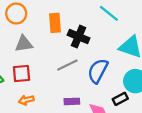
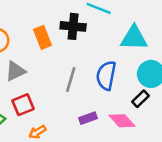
black cross: (79, 37) -> (73, 26), moved
gray line: (67, 65) -> (71, 79), turned -30

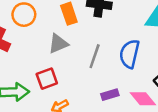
gray triangle: (15, 71) -> (58, 44), moved

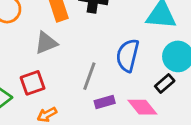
gray line: (95, 56) -> (89, 76), moved

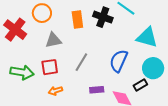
gray triangle: (46, 43) -> (53, 40), moved
gray line: (89, 76) -> (81, 62), moved

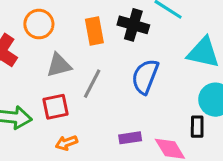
blue semicircle: (119, 61) -> (145, 77), moved
gray line: (81, 62) -> (92, 84), moved
black rectangle: (140, 85) -> (197, 127), turned -56

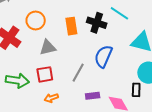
gray line: (92, 84) -> (78, 73), moved

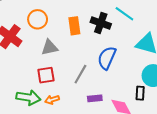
green arrow: (17, 81) -> (28, 98), moved

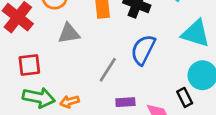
red square: (46, 75) -> (29, 65), moved
black rectangle: (140, 93) -> (185, 97), turned -32

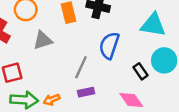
black rectangle: (185, 97) -> (140, 71), moved
purple rectangle: (125, 102) -> (86, 92), moved

